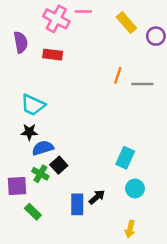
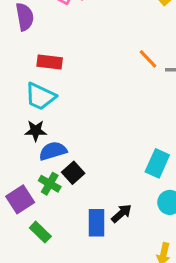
red rectangle: (53, 55) -> (50, 62), moved
orange line: (118, 75) -> (148, 59), turned -63
purple square: (17, 186) -> (20, 199), turned -30

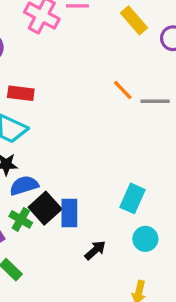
black square: (73, 173) -> (45, 208), size x1.4
blue rectangle: (97, 223) -> (69, 213), moved

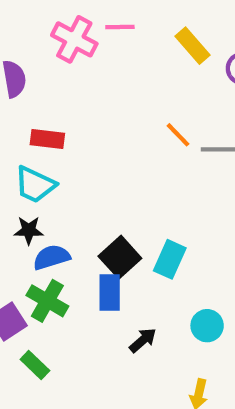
cyan rectangle: (132, 198) -> (170, 259), moved
black square: (45, 208) -> (120, 257), moved
green cross: (21, 219) -> (47, 301), size x1.4

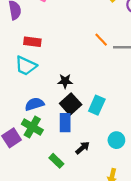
black star: (29, 230) -> (65, 81), moved
green rectangle: (35, 365) -> (56, 161), moved

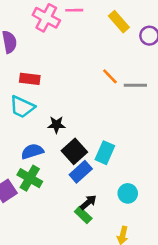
black star: (65, 81) -> (56, 125), moved
blue rectangle: (65, 123) -> (81, 172), moved, turned 48
green rectangle: (56, 161) -> (83, 215), moved

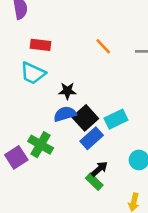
orange line: (110, 76) -> (103, 46), moved
blue semicircle: (32, 151) -> (65, 114), moved
cyan rectangle: (105, 153) -> (116, 119), turned 40

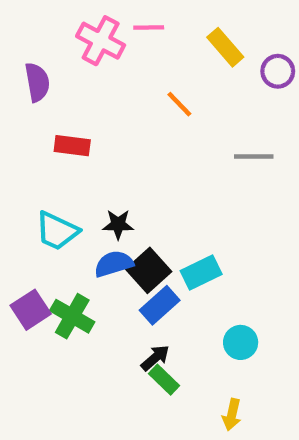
orange line: (103, 46) -> (179, 104), moved
cyan trapezoid: (33, 73) -> (57, 231), moved
purple square: (16, 157) -> (31, 310), moved
black arrow: (99, 169) -> (155, 358), moved

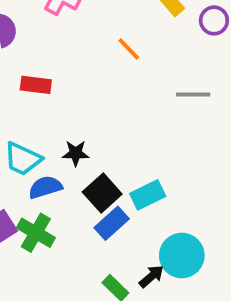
blue semicircle: (114, 264) -> (45, 187), moved
cyan circle: (241, 342) -> (182, 255), size x1.5
black arrow: (155, 358) -> (151, 276), moved

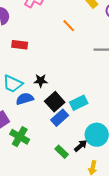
green cross: (36, 233) -> (20, 137), moved

